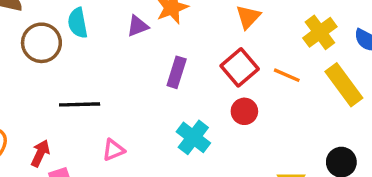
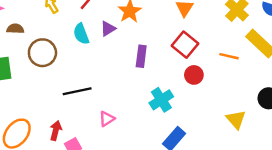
cyan semicircle: (78, 23) -> (81, 34), moved
orange line: (287, 75) -> (229, 56), moved
cyan cross: (193, 137) -> (161, 100), turned 30

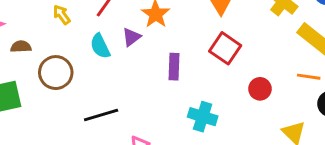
orange line: (229, 56) -> (309, 77), moved
red circle: (194, 75) -> (260, 89), moved
cyan cross: (161, 100) -> (203, 117), turned -35

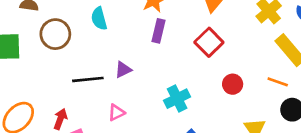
purple triangle: (131, 37) -> (123, 70), moved
purple rectangle: (174, 67) -> (159, 31), moved
cyan cross: (203, 117) -> (177, 99), turned 35

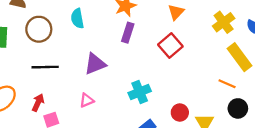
purple triangle: (123, 70) -> (95, 64), size x1.5
black line: (88, 79) -> (45, 67), moved
red circle: (233, 84) -> (180, 113), moved

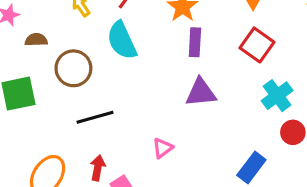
cyan semicircle: (77, 18) -> (122, 40), size x1.4
purple triangle: (95, 64) -> (201, 93), moved, turned 30
cyan cross: (140, 92) -> (277, 96), moved

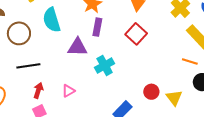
purple triangle: (201, 93) -> (77, 47), moved
cyan cross: (277, 96) -> (105, 65), moved
red arrow: (98, 168) -> (38, 90), moved

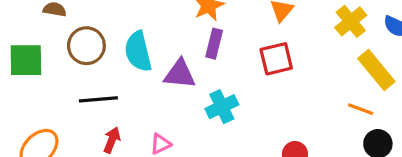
cyan semicircle: (52, 20) -> (138, 51), moved
red square: (136, 34) -> (276, 59), turned 30

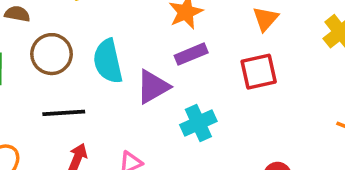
purple rectangle: (214, 44) -> (191, 54), turned 52
purple triangle: (180, 74) -> (153, 87), turned -36

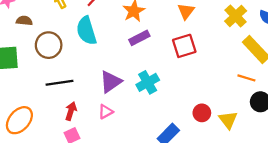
cyan semicircle: (108, 61) -> (86, 31), moved
purple triangle: (153, 87) -> (111, 82), moved

